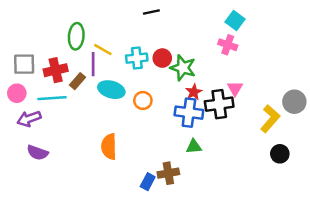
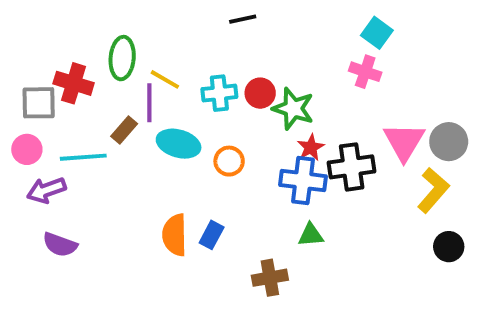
red cross: (56, 70) -> (74, 83), moved, turned 30
pink triangle: (235, 88) -> (404, 142), moved, size x1.6
gray circle: (294, 102) -> (449, 142), moved
blue rectangle: (148, 182) -> (212, 235), moved

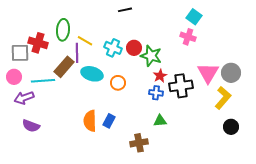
cyan cross: (219, 93) -> (113, 48), turned 30
brown rectangle: (124, 130) -> (64, 67), size x1.5
blue cross: (303, 181) -> (156, 93), size x0.6

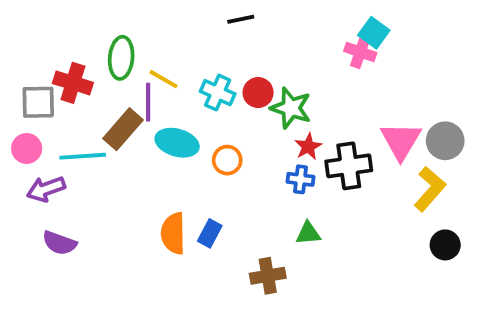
pink cross: (188, 37) -> (360, 52), moved

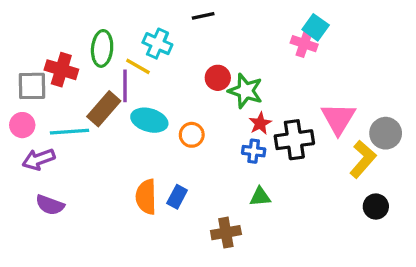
cyan cross: (218, 93) -> (157, 44), moved
gray circle: (445, 141) -> (386, 133), moved

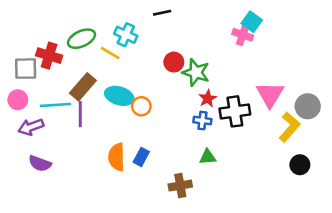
green ellipse: (102, 48) -> (82, 39), turned 60
purple line: (125, 86) -> (80, 114), moved
orange circle: (192, 135) -> (141, 106), moved

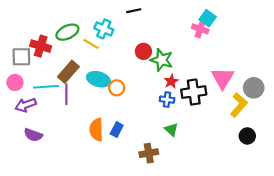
green triangle: (208, 157) -> (171, 130), turned 48

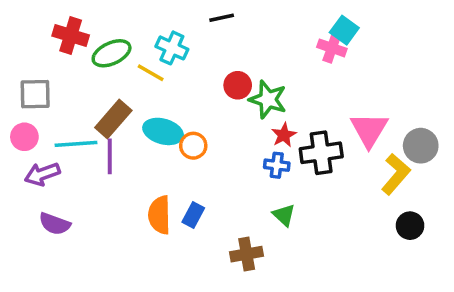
red cross: (41, 46) -> (71, 36), moved

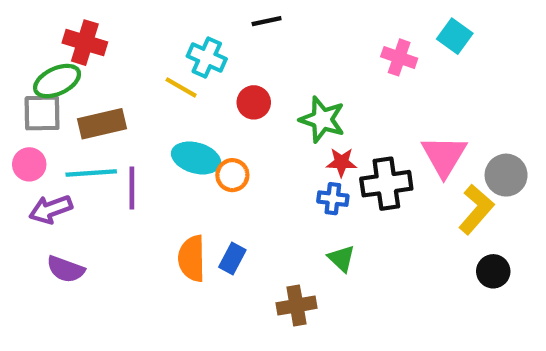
cyan square: (344, 30) -> (455, 36), moved
green ellipse: (112, 53) -> (57, 81), moved
red circle: (238, 85) -> (254, 102), moved
brown rectangle: (113, 119) -> (102, 124), moved, turned 36
red star: (284, 135) -> (341, 162), turned 30

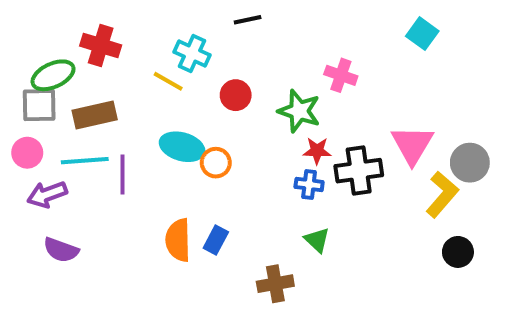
red cross: (85, 43) -> (101, 46), moved
pink cross: (399, 57) -> (341, 75), moved

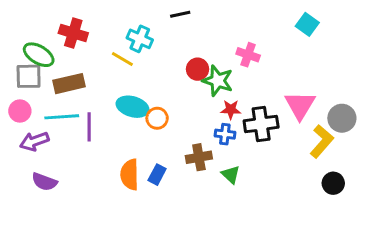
green ellipse: (53, 75) -> (39, 55), turned 56
red circle: (236, 95) -> (197, 69), moved
brown cross: (275, 284) -> (199, 157), moved

